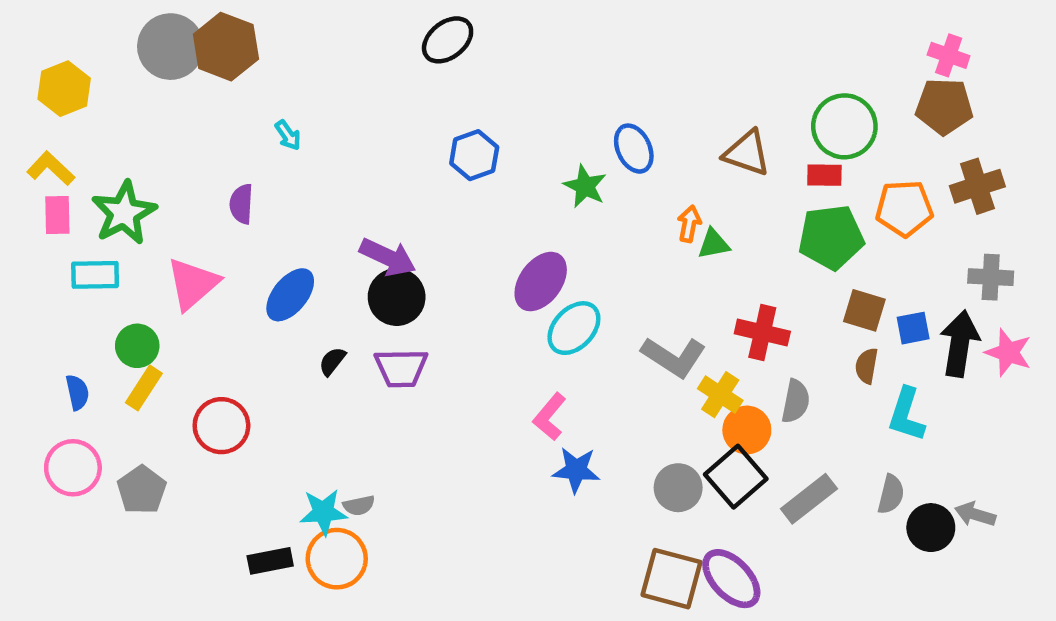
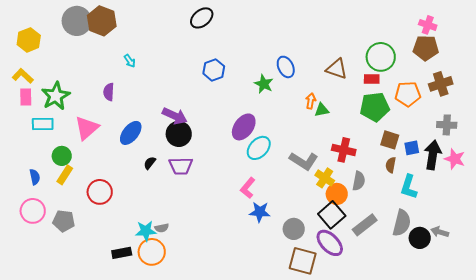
gray circle: (678, 488) -> (294, 229), moved
gray pentagon: (142, 490) -> (64, 221), turned -30
gray semicircle: (891, 494) -> (402, 223), size x1.5
purple ellipse: (731, 579) -> (330, 243), moved

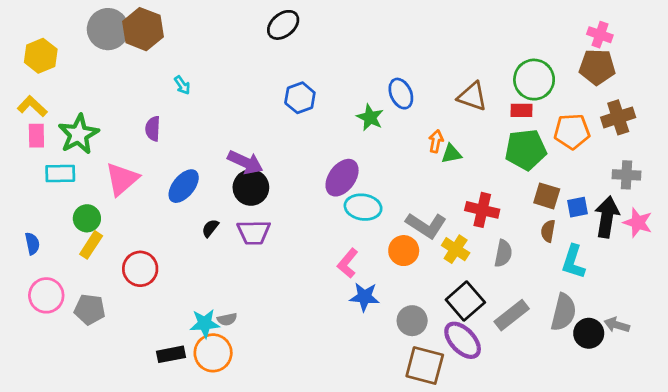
cyan ellipse: (259, 148) -> (363, 207), turned 55
blue semicircle: (35, 177) -> (32, 244), moved
orange circle: (337, 194) -> (404, 251), moved

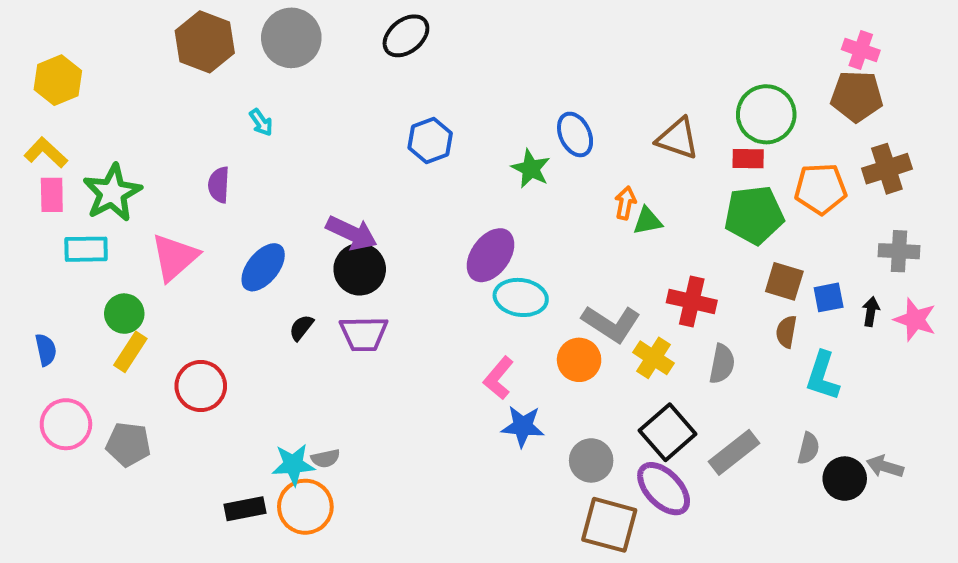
gray circle: (108, 29) -> (291, 38), moved
black arrow: (607, 217) -> (871, 312), size x0.5
gray semicircle: (563, 312) -> (808, 448), size x0.6

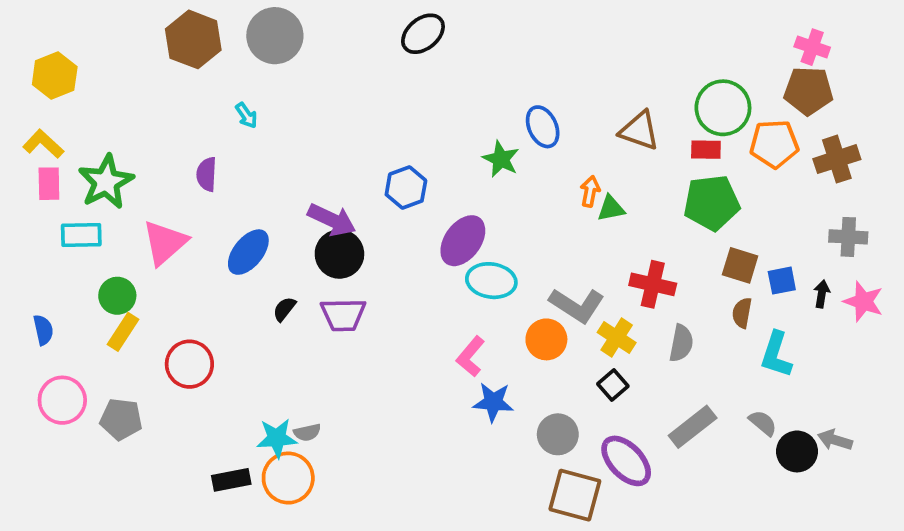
black ellipse: (406, 36) -> (423, 34), moved
blue hexagon: (430, 140) -> (406, 188), moved
orange pentagon: (821, 189) -> (774, 144), moved
black square: (668, 432) -> (613, 385), moved, size x0.6
gray semicircle: (808, 448) -> (763, 423), turned -64

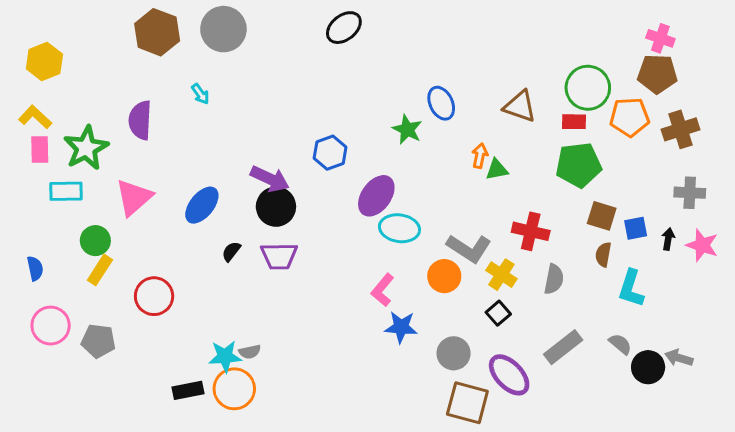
purple semicircle: (207, 174) -> (140, 120), moved, size x1.4

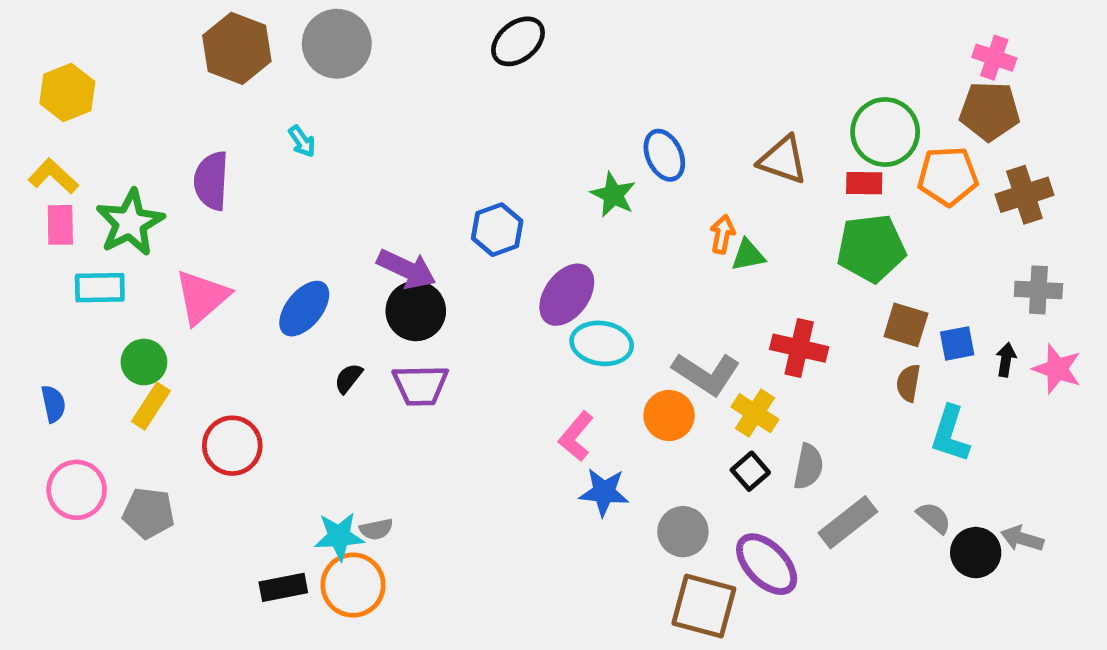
gray semicircle: (554, 279) -> (808, 467), moved

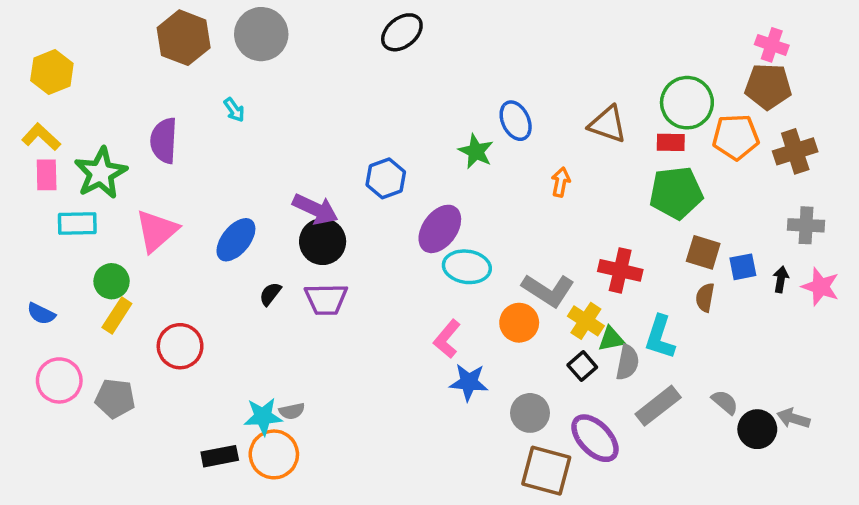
green triangle: (748, 255) -> (611, 339), moved
blue semicircle: (53, 404) -> (41, 314), turned 128
cyan L-shape: (950, 434) -> (660, 337), moved

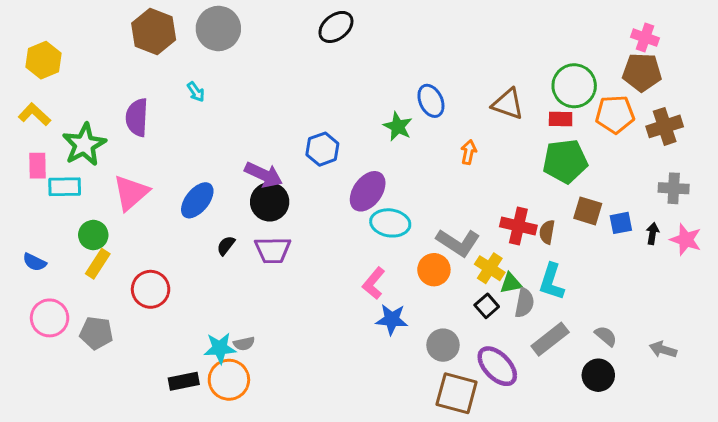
pink rectangle: (47, 175) -> (37, 166), moved
brown semicircle: (705, 297) -> (547, 232), moved
black circle: (757, 429) -> (598, 375), moved

